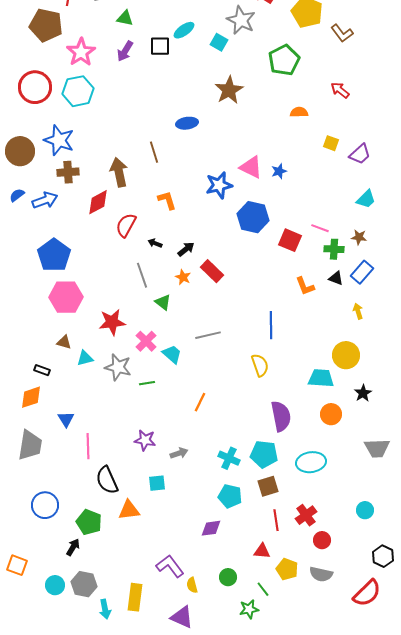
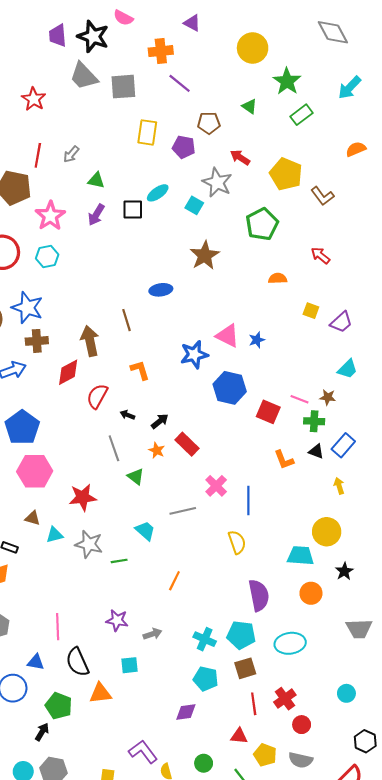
cyan hexagon: (78, 91) -> (47, 256), size x0.7
brown star: (359, 237) -> (328, 397), moved
pink cross: (146, 341) -> (216, 486), moved
blue triangle: (66, 419) -> (36, 662), moved, turned -48

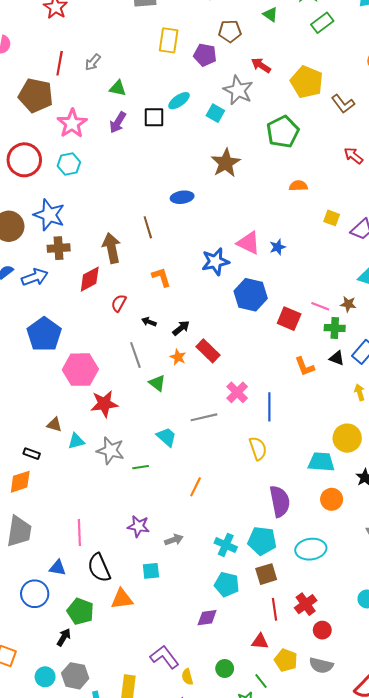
red arrow: (320, 255) -> (353, 156), moved
red semicircle: (97, 396) -> (119, 303), size x0.7
pink hexagon: (35, 471) -> (80, 370), moved

